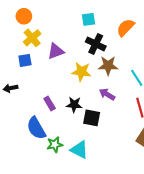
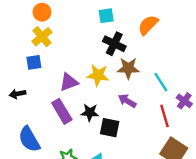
orange circle: (24, 16) -> (42, 12), moved
purple triangle: (56, 51) -> (69, 82), moved
purple rectangle: (50, 104) -> (62, 111), size x1.5
blue semicircle: (36, 128) -> (29, 139), moved

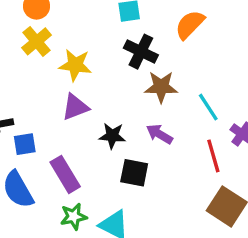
blue square: (34, 62) -> (25, 144), moved
yellow star: (98, 75) -> (75, 65), moved
purple rectangle: (62, 111) -> (65, 174), moved
black star: (90, 112) -> (112, 136), moved

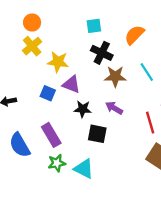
purple triangle: (75, 107) -> (71, 84), moved, turned 42
cyan line: (208, 107) -> (147, 72), moved
blue square: (25, 144) -> (48, 93), moved, turned 32

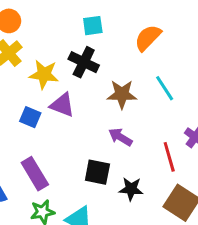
black cross: (102, 53) -> (84, 62), moved
black star: (83, 109) -> (131, 189), moved

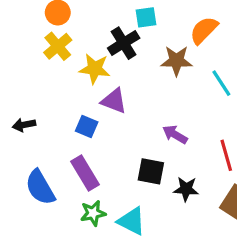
black cross: (84, 62) -> (124, 43), moved, turned 32
brown star: (122, 94) -> (176, 61), moved
blue square: (30, 117) -> (87, 126), moved

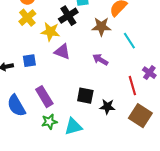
blue square: (87, 126) -> (29, 61), moved, turned -32
purple arrow: (175, 134) -> (100, 60), moved
cyan triangle: (132, 221) -> (73, 127), turned -42

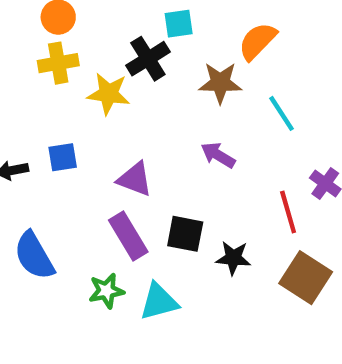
yellow cross: (27, 18) -> (58, 63), turned 30
purple triangle: (62, 52) -> (135, 179), moved
purple rectangle: (44, 97) -> (128, 236), moved

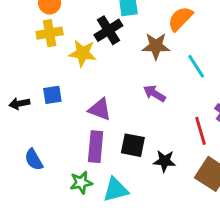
purple rectangle: (128, 236) -> (96, 147), turned 36
blue semicircle: (34, 256) -> (34, 160), size x0.7

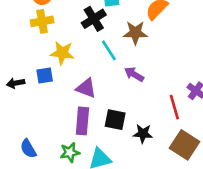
yellow star: (83, 53) -> (62, 53), moved
cyan line: (196, 66) -> (109, 50), moved
blue semicircle: (34, 160) -> (28, 149), moved

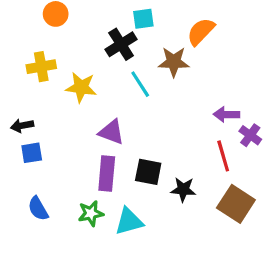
yellow cross: (42, 21) -> (41, 67), moved
purple arrow: (134, 74) -> (226, 114), moved, turned -30
blue square: (45, 76) -> (32, 153), moved

